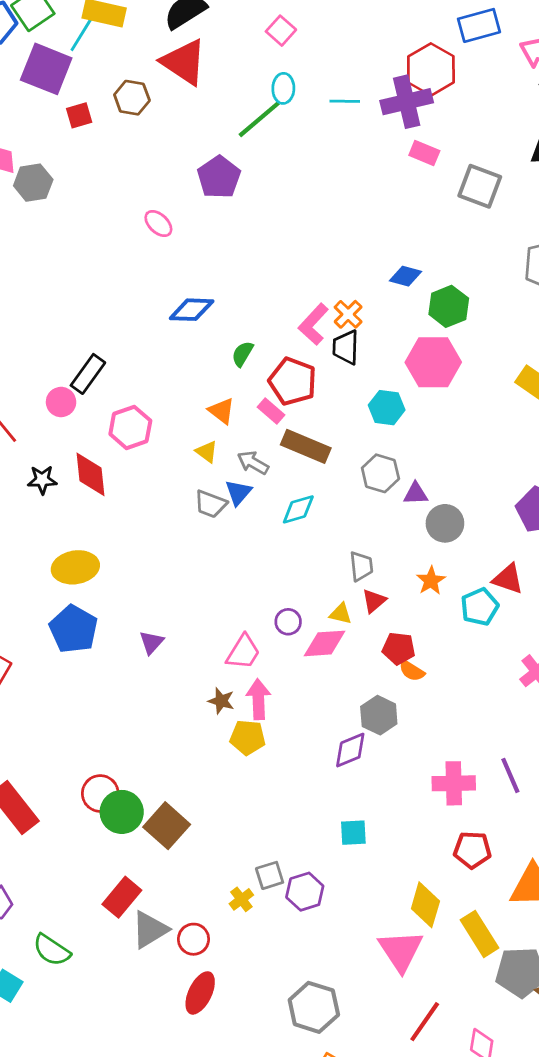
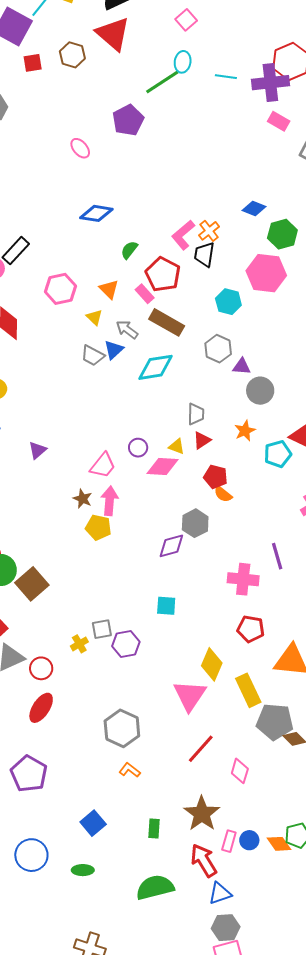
pink hexagon: (130, 427) -> (60, 289), moved
cyan diamond: (298, 509) -> (156, 367), size x1.4
purple line: (510, 775) -> (277, 556), moved

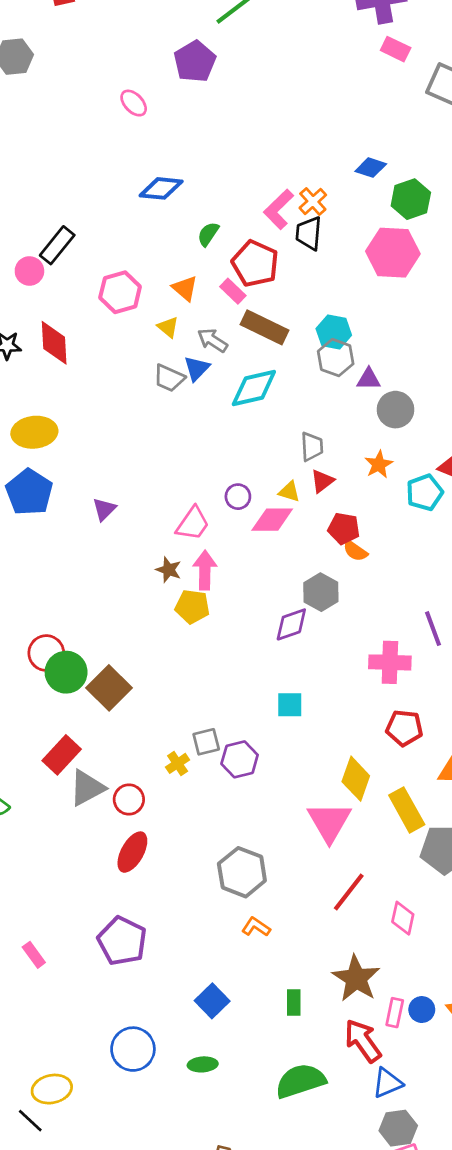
cyan hexagon: (228, 302) -> (334, 332), moved

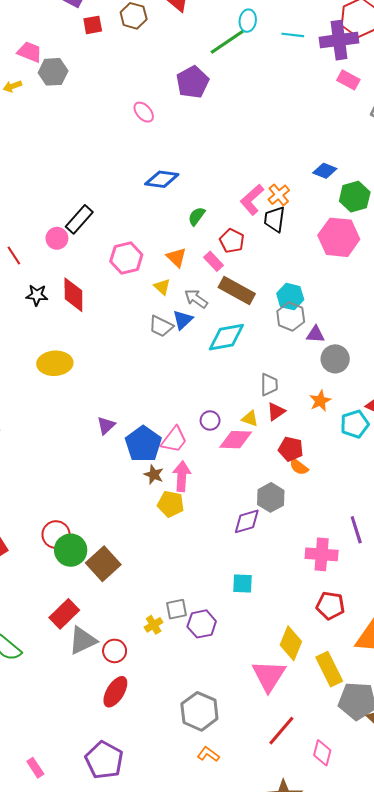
red pentagon: (255, 264) -> (232, 241), size x0.7
blue pentagon: (29, 492) -> (143, 444), moved

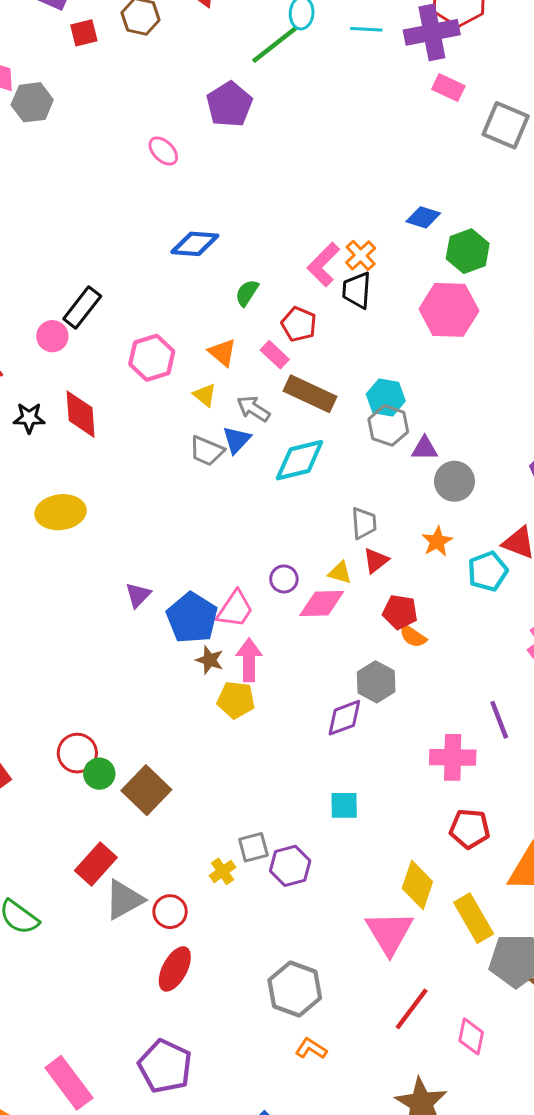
green circle: (71, 550) -> (99, 774), size x0.7
pink rectangle: (35, 768) -> (69, 1083), size x1.8

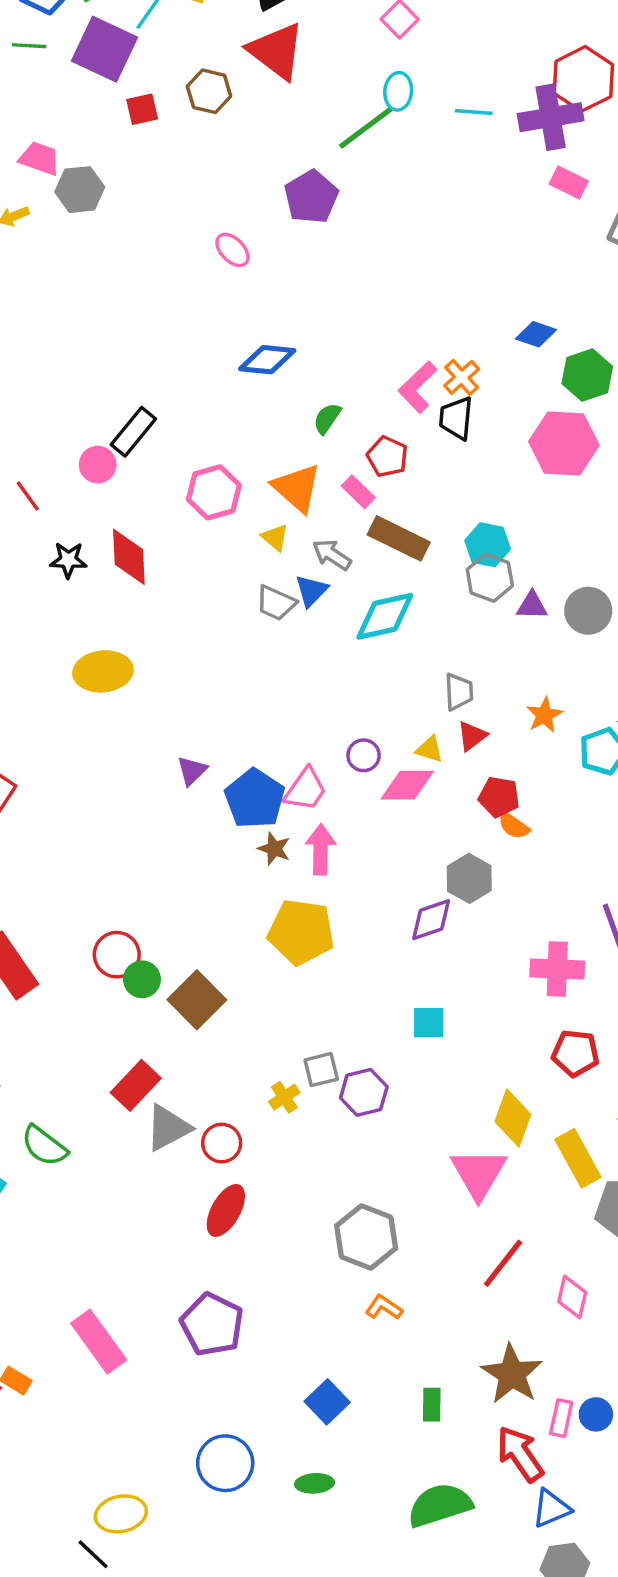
orange triangle: (222, 352) -> (297, 488), size x1.5
gray circle: (454, 481) -> (588, 611), moved
yellow pentagon: (236, 700) -> (301, 932), moved, size x1.5

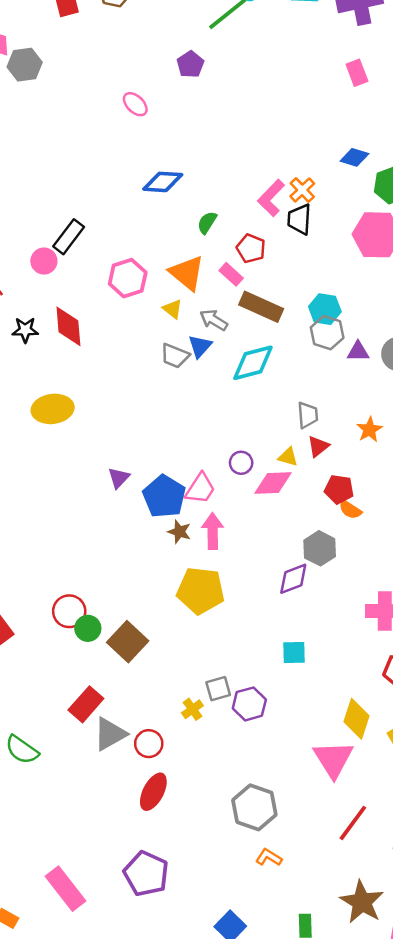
pink rectangle: (569, 182) -> (357, 73), moved, turned 45
purple pentagon: (311, 197) -> (190, 64), size x0.7

